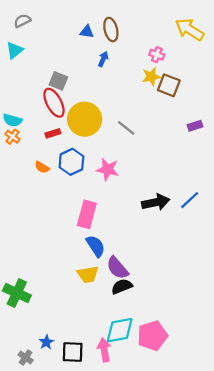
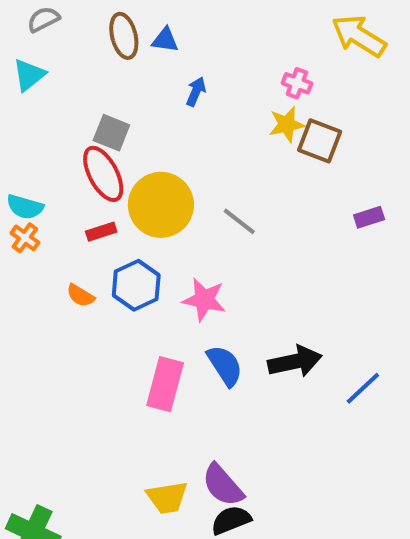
brown ellipse: (111, 30) -> (124, 36), moved
blue line: (190, 200) -> (363, 388), moved
blue semicircle: (96, 246) -> (225, 366), moved

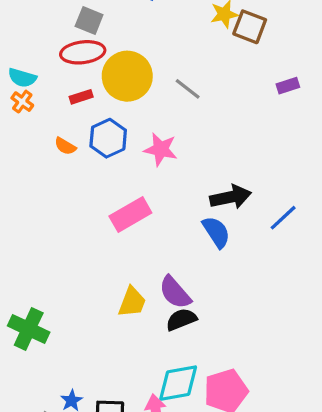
red ellipse: (103, 174) -> (83, 52), turned -69
blue semicircle: (225, 366) -> (216, 232), moved
pink rectangle: (165, 384) -> (130, 215), turned 45
yellow trapezoid: (167, 497) -> (132, 302), turned -60

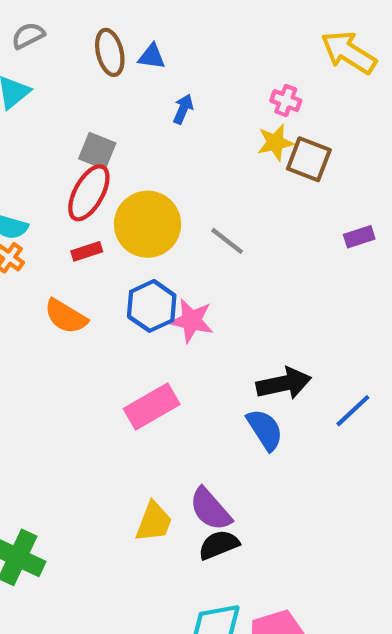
red ellipse: (83, 52) -> (89, 193), turned -54
blue hexagon: (108, 138) -> (152, 306), moved
orange semicircle: (65, 146) -> (66, 316), size x1.5

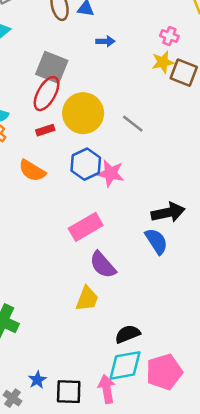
blue arrow: (183, 109) -> (105, 41), turned 66
gray square: (97, 151) -> (52, 67), size x1.4
purple semicircle: (210, 509) -> (103, 265), moved
black semicircle: (219, 545) -> (128, 334), moved

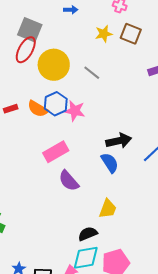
yellow star: (163, 62) -> (104, 34), moved
red rectangle: (45, 130) -> (11, 109), moved
orange semicircle: (32, 171) -> (38, 109), moved
yellow trapezoid: (87, 299) -> (108, 209), moved

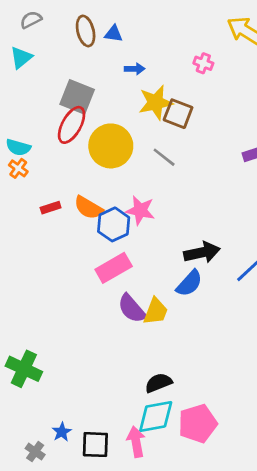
yellow star: (104, 34) -> (156, 102), moved, size x1.4
brown square: (131, 34) -> (178, 114), moved
blue hexagon: (56, 104) -> (114, 224), moved
blue semicircle: (110, 163) -> (189, 283), turned 75
yellow trapezoid: (108, 209) -> (156, 311), moved

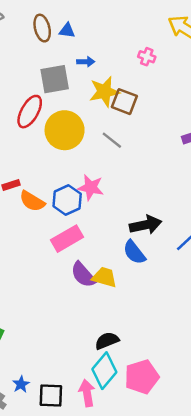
gray square: (77, 97) -> (55, 79), moved, turned -32
orange semicircle: (88, 208) -> (32, 201), moved
blue semicircle: (189, 283) -> (134, 252), turned 100
yellow trapezoid: (156, 311) -> (104, 277), turned -95
cyan diamond: (156, 416) -> (104, 371), turned -40

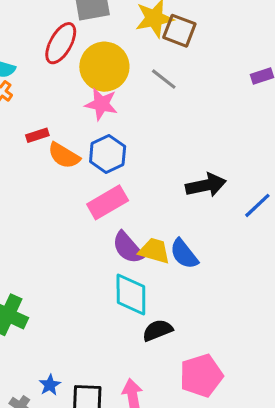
pink star: (91, 187) -> (101, 104), moved
blue semicircle: (134, 252) -> (184, 254), moved
cyan diamond: (104, 371) -> (131, 294), moved, turned -40

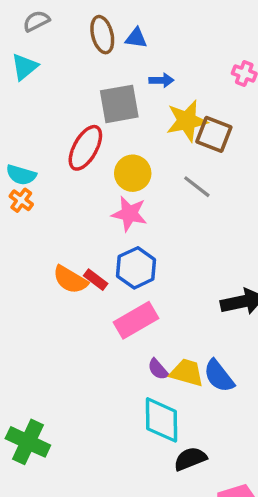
yellow circle: (104, 67) -> (133, 173), size x0.7
red rectangle: (37, 135) -> (96, 280), moved, turned 55
orange semicircle: (64, 156) -> (70, 280), moved
purple semicircle: (128, 248) -> (158, 369), size x0.6

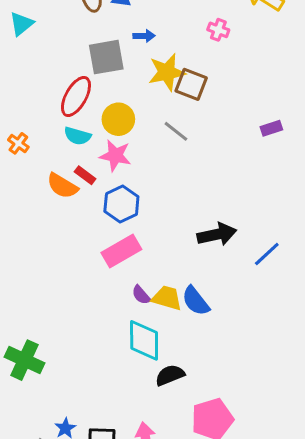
cyan semicircle: (21, 175) -> (77, 136), moved
orange semicircle: (70, 280) -> (62, 186), moved
red rectangle: (96, 280) -> (85, 175), moved

